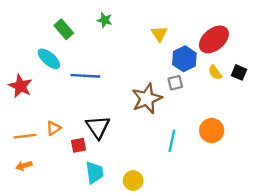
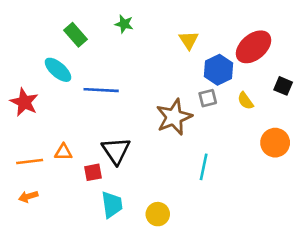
yellow semicircle: (215, 72) -> (245, 101), moved
orange triangle: (53, 128) -> (63, 152), turned 35
orange circle: (212, 130) -> (275, 143), moved

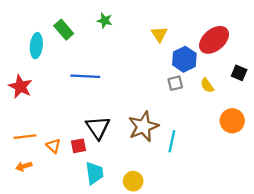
cyan ellipse: (58, 70) -> (36, 46), moved, turned 55
brown star: (174, 117) -> (143, 126), moved
orange triangle: (63, 152) -> (53, 146), moved, turned 42

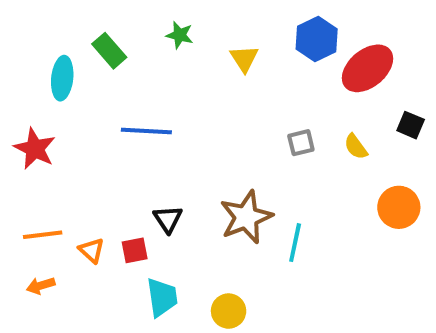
yellow triangle: (159, 34) -> (244, 59), moved
blue hexagon: (184, 59) -> (317, 39), moved
black triangle: (98, 128) -> (168, 219), size x0.7

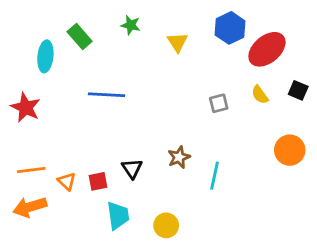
yellow semicircle: (356, 147) -> (260, 95), moved
brown star: (246, 217) -> (179, 157), size x0.6
black triangle: (168, 219) -> (132, 169), moved
orange arrow: (41, 286) -> (30, 207), size x1.6

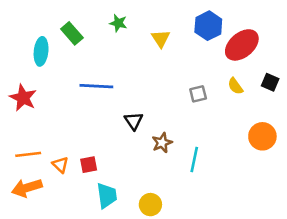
black triangle: (132, 169) -> (134, 121), moved

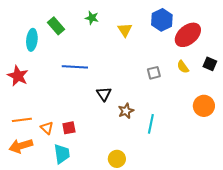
cyan trapezoid: (107, 196) -> (62, 154), moved

